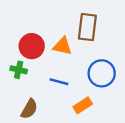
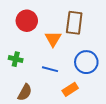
red circle: (32, 46) -> (27, 21), moved
orange triangle: (62, 46) -> (53, 39), turned 48

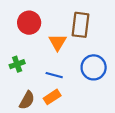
green cross: (16, 59) -> (17, 64), turned -32
orange rectangle: (70, 89) -> (52, 97), moved

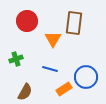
blue circle: (94, 67) -> (86, 77), moved
orange rectangle: (52, 97) -> (64, 89), moved

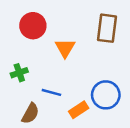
brown rectangle: (74, 23) -> (107, 28), moved
blue line: (50, 69) -> (51, 92), moved

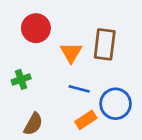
brown rectangle: (107, 28) -> (105, 44), moved
blue line: (51, 92) -> (79, 89), moved

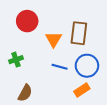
blue circle: (116, 104) -> (87, 66), moved
orange rectangle: (86, 120) -> (82, 90), moved

